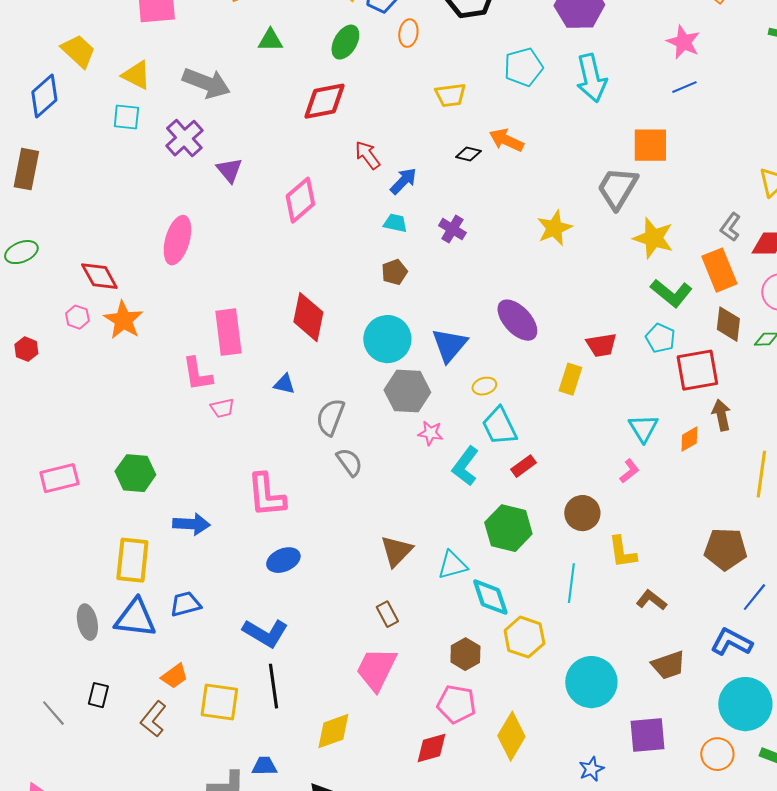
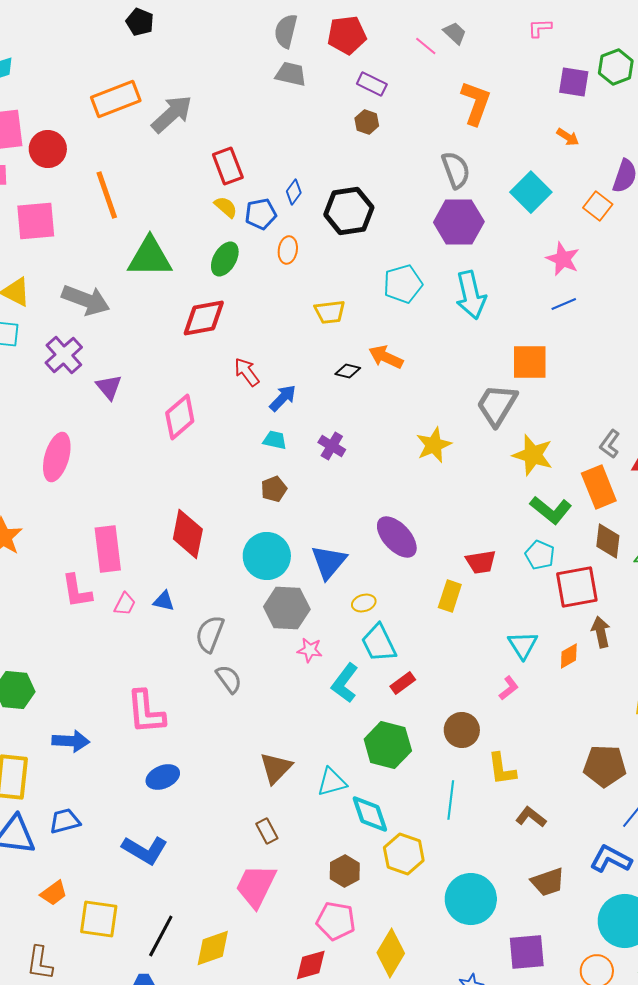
green triangle: (270, 40) -> (150, 257), size x1.8
pink trapezoid: (222, 408) -> (125, 604), moved, turned -50
black line: (273, 686) -> (161, 936), moved, turned 36
brown L-shape: (153, 719) -> (40, 963), moved, turned -30

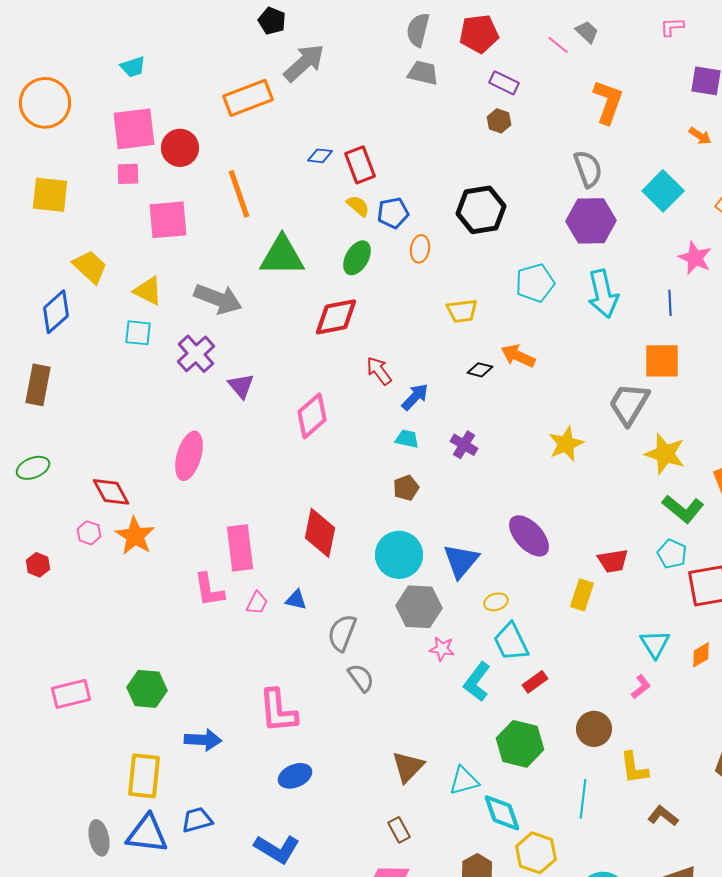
gray arrow: (172, 114) -> (304, 63), moved
blue diamond: (294, 192) -> (320, 156), moved, turned 60
blue line: (564, 304) -> (670, 303), moved, turned -70

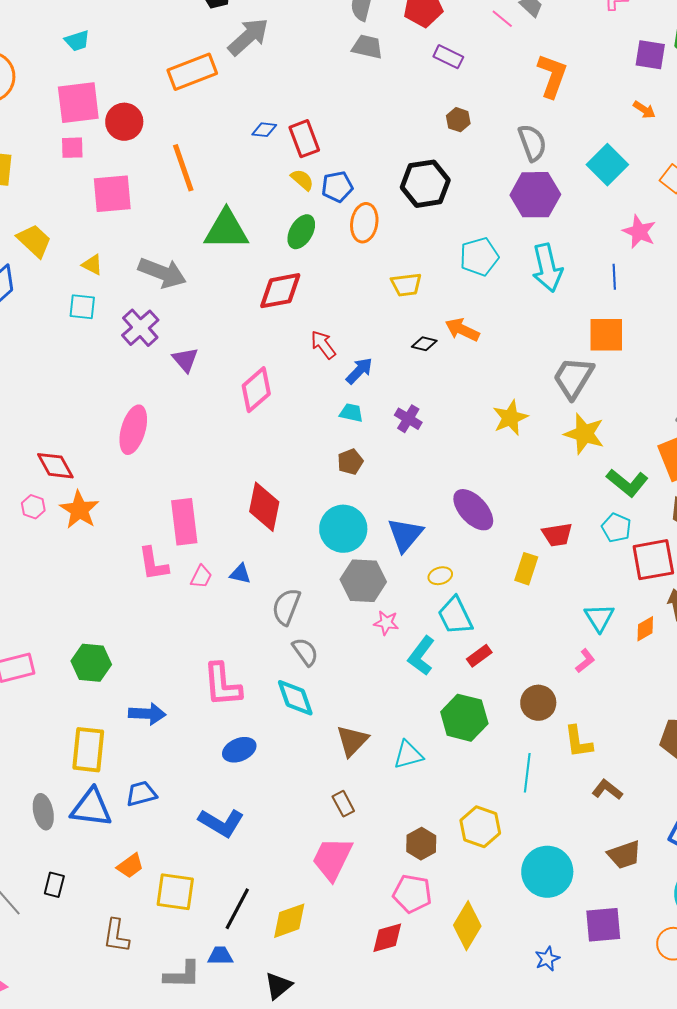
brown hexagon: (499, 121) -> (458, 120), moved
orange ellipse: (420, 249) -> (364, 223), size x1.4
yellow triangle: (148, 291) -> (92, 265), size x0.7
yellow star: (665, 454) -> (584, 434), moved
cyan diamond: (502, 813) -> (295, 698), moved

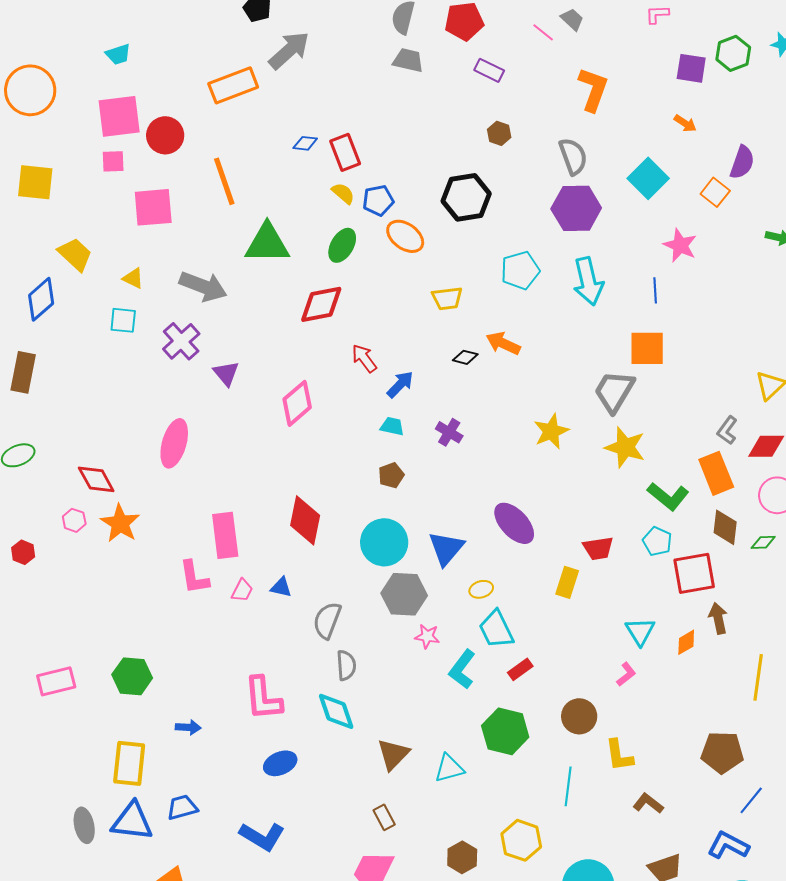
orange ellipse: (364, 223) -> (405, 236), turned -63
gray semicircle: (305, 652) -> (346, 665), turned 32
blue arrow: (147, 714) -> (188, 727), size x0.7

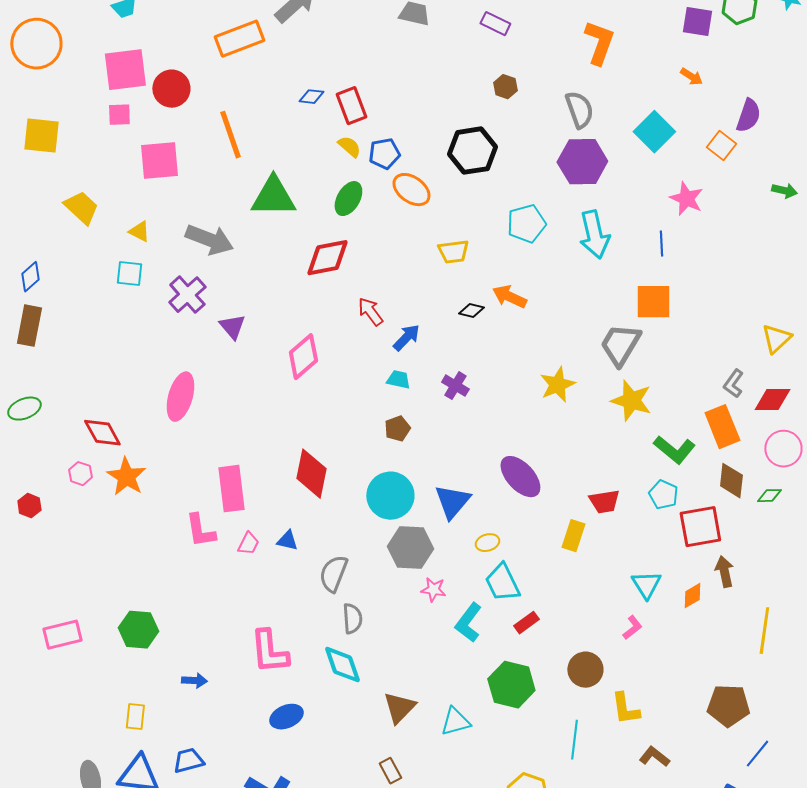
blue diamond: (41, 299) -> (30, 277), moved, size x0.7
yellow rectangle: (129, 763) -> (135, 717), size x0.6

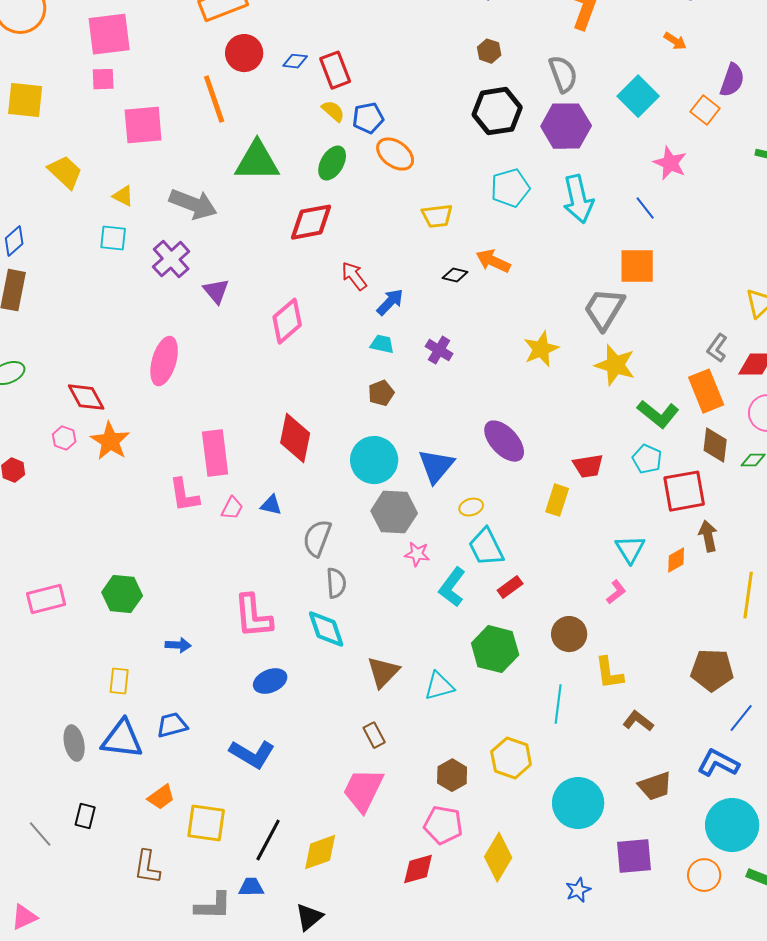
red circle: (171, 89) -> (244, 53), moved
black hexagon: (472, 151) -> (497, 111), moved
blue line: (661, 244) -> (645, 208), turned -35

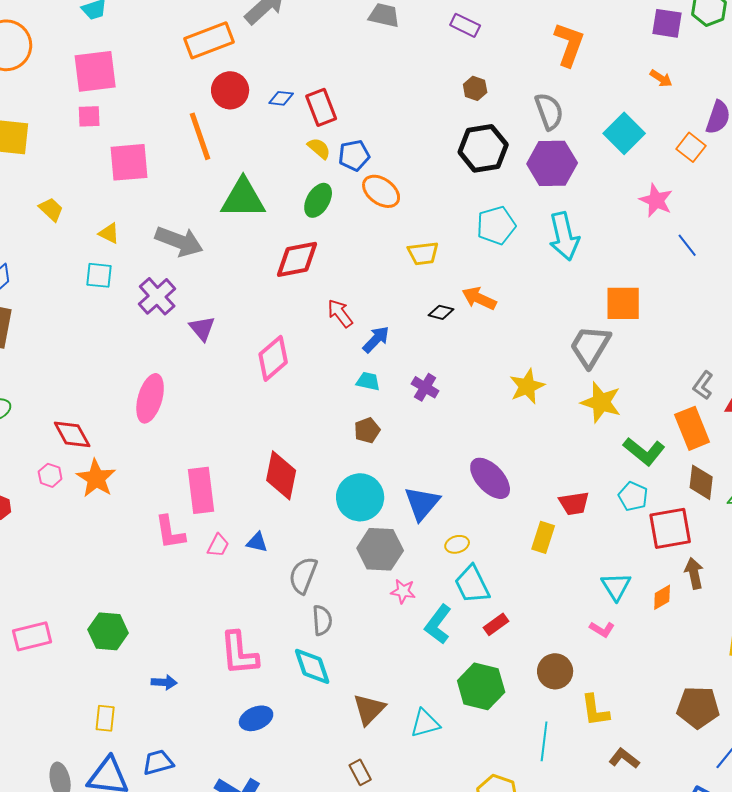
yellow trapezoid: (65, 172) -> (51, 209), size x0.7
blue line: (645, 208) -> (687, 245), moved
pink L-shape: (616, 592) -> (602, 629), turned 70

